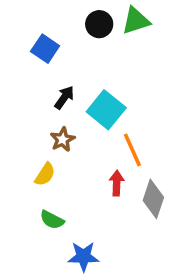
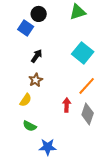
black circle: (99, 24) -> (39, 14), moved
cyan square: (106, 110) -> (83, 53), moved
orange line: (132, 150) -> (87, 86), moved, turned 66

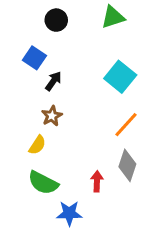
blue square: (26, 28) -> (34, 58), moved
red arrow: (67, 105) -> (97, 181), moved
green semicircle: (30, 126) -> (43, 183), size x1.5

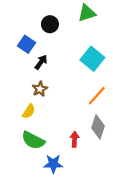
black circle: (56, 20) -> (50, 24), moved

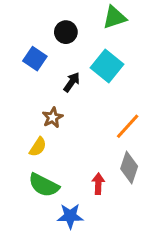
cyan square: (92, 59) -> (107, 66), moved
black arrow: (41, 62) -> (72, 82), moved

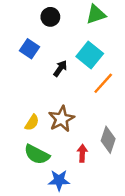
black circle: (66, 32) -> (50, 17), moved
brown star: (53, 117) -> (61, 119), moved, size x1.5
orange line: (128, 126) -> (103, 83), moved

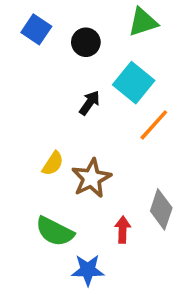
black circle: (50, 17) -> (86, 42), moved
blue square: (29, 49) -> (36, 29), moved
yellow semicircle: (32, 123) -> (53, 163), moved

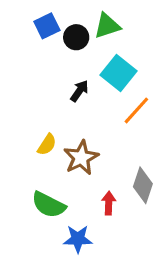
green triangle: (143, 22) -> (107, 26), moved
blue square: (36, 29) -> (47, 26), moved, turned 30

